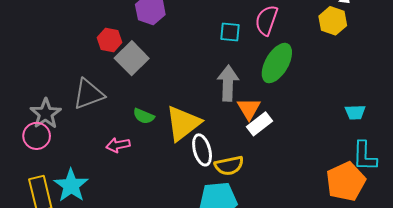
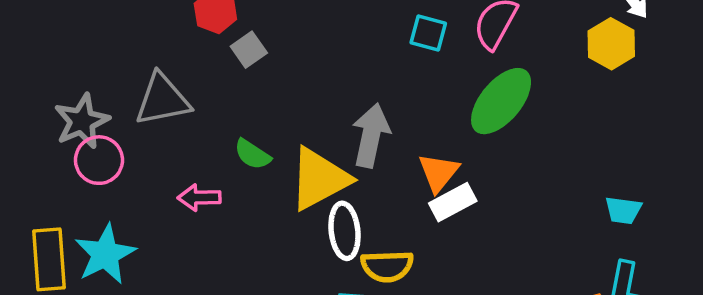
gray square: (132, 58) -> (249, 50), size x0.6
gray arrow: (228, 83) -> (371, 135), moved
pink circle: (37, 136) -> (99, 160), moved

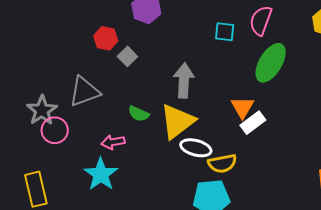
gray arrow: (371, 135) -> (184, 81), moved
white ellipse: (345, 231) -> (196, 148), turned -60
cyan star: (105, 254) -> (101, 174), moved

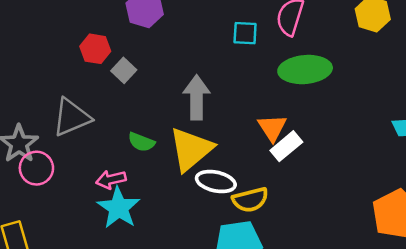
green ellipse: (271, 63) -> (305, 70), turned 57
cyan star: (101, 174) -> (119, 208), moved

